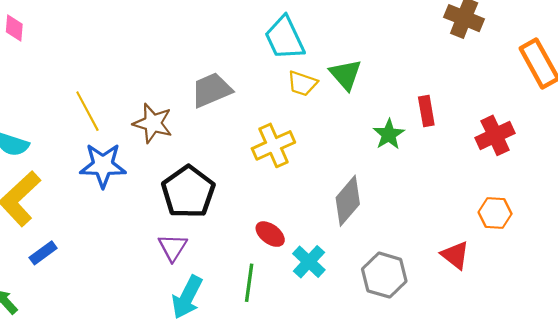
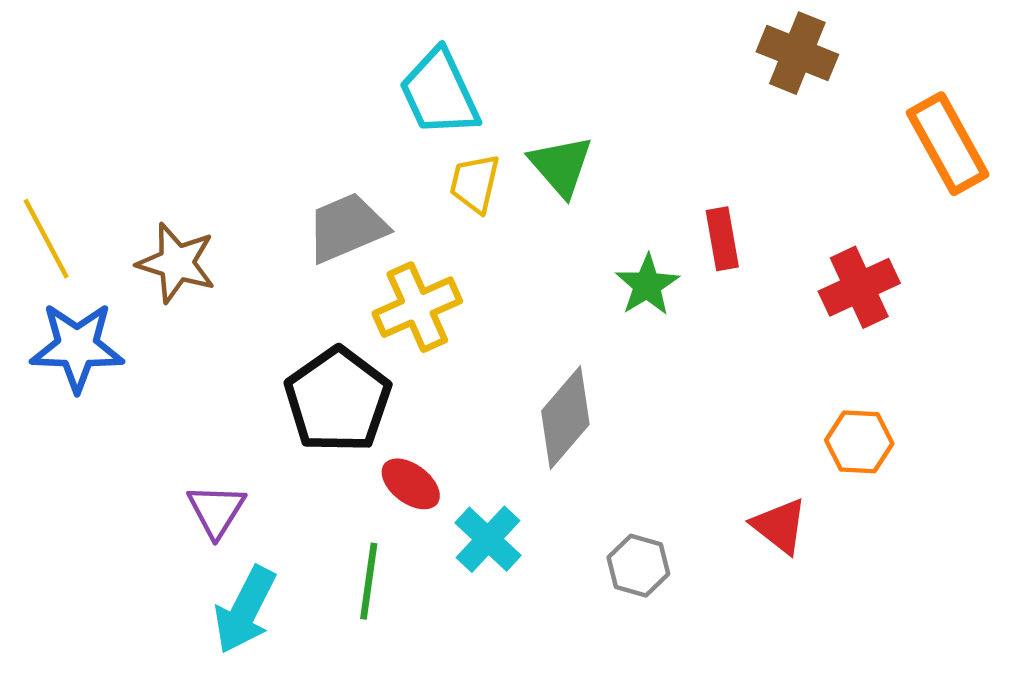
yellow trapezoid: (302, 83) -> (475, 183), turned 84
gray trapezoid: (211, 90) -> (347, 228), moved
black pentagon: (188, 192) -> (338, 400), moved
gray hexagon: (384, 275) -> (638, 566), size x0.7

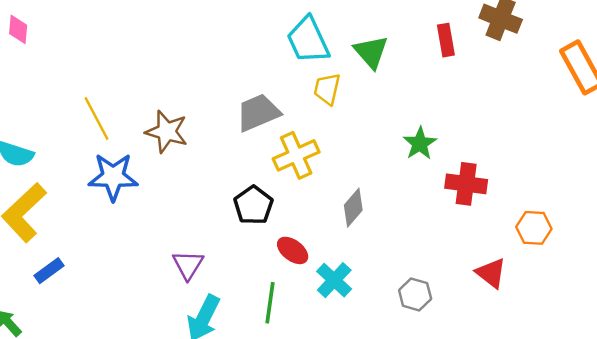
green triangle: (561, 166) -> (371, 52), moved
red rectangle: (722, 239) -> (446, 40), moved
red cross: (859, 287) -> (466, 184), moved, turned 33
black pentagon: (338, 400) -> (253, 205), size x0.7
gray diamond: (565, 418) -> (353, 208), moved, size x0.7

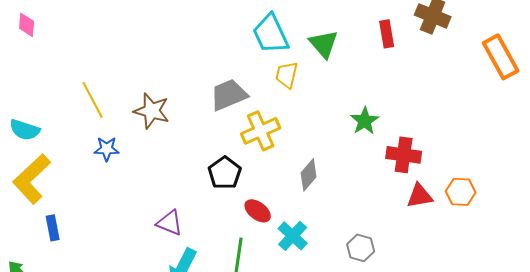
blue star: (113, 177) -> (107, 149), size x0.6
purple triangle: (188, 265) -> (170, 223), turned -40
blue rectangle: (49, 271) -> (53, 228), turned -65
red triangle: (491, 273) -> (420, 196), moved, turned -48

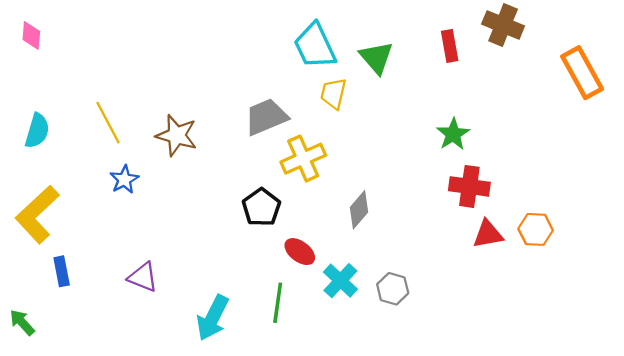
green star: (365, 121) -> (453, 134), moved
cyan semicircle: (25, 130) -> (37, 131), moved, turned -92
blue star: (107, 149) -> (124, 180), turned -30
purple triangle: (170, 223) -> (143, 277), moved
gray hexagon: (361, 248) -> (393, 289), moved

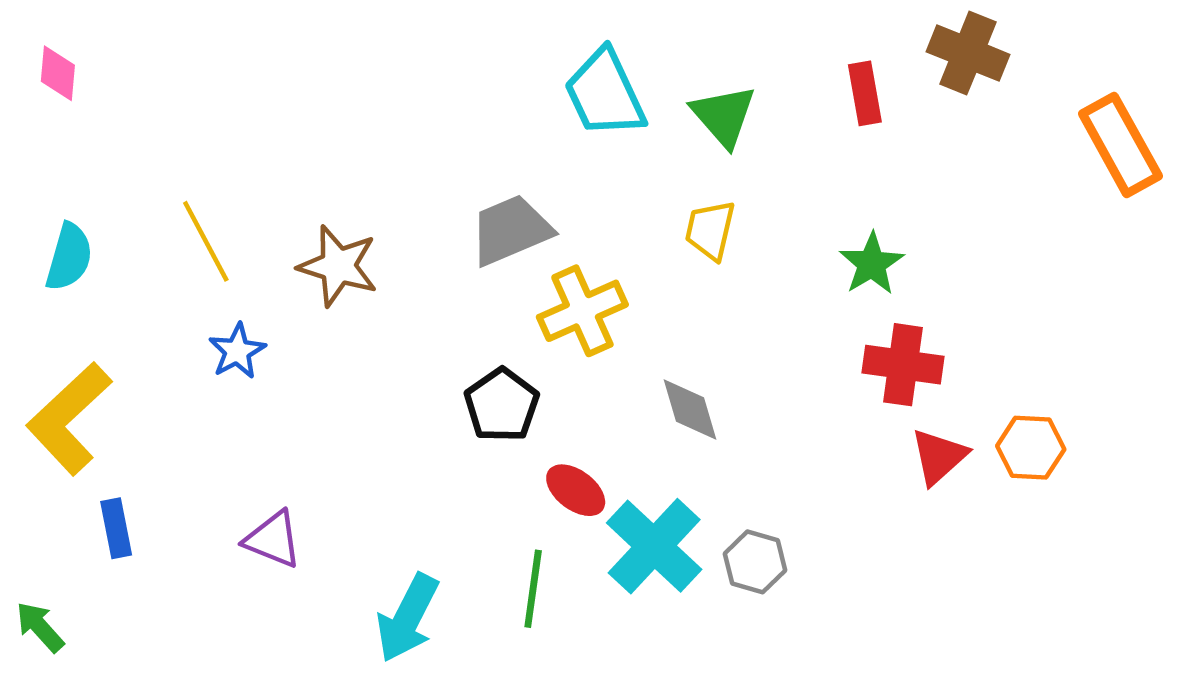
yellow trapezoid: (333, 94) -> (710, 230), moved
gray diamond: (359, 210) -> (690, 409), turned -57
red triangle: (488, 234) -> (939, 457), turned -32
cyan cross: (340, 281) -> (654, 546), size x1.4

